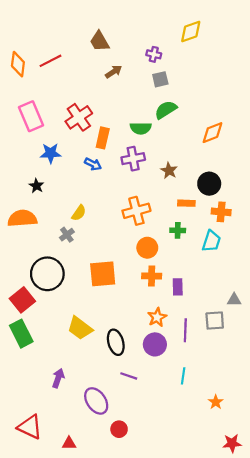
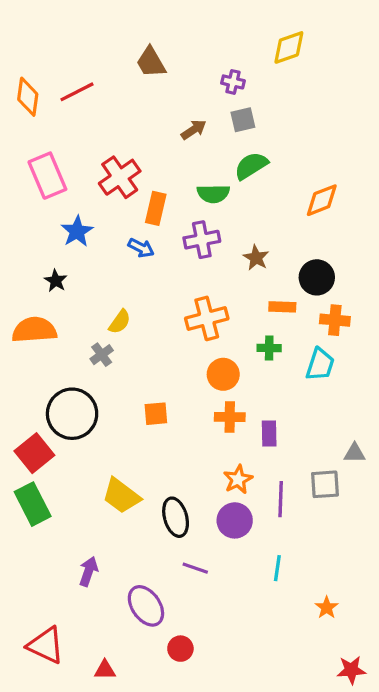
brown arrow: (114, 72) -> (194, 130), moved
blue star: (51, 153) -> (77, 231), turned -30
orange square: (103, 274) -> (156, 414), size x0.6

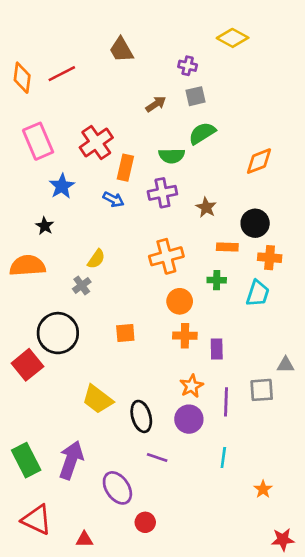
yellow diamond: (289, 47) -> (233, 38), turned 48
green rectangle: (33, 504) -> (26, 460), moved
purple arrow: (88, 571) -> (71, 460), size x1.6

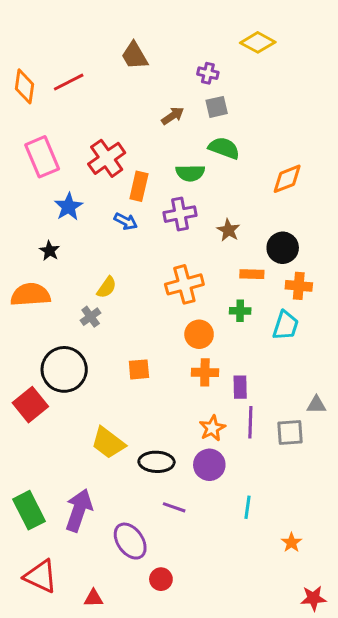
green semicircle: (202, 133) -> (224, 148), turned 52
purple line: (226, 402) -> (250, 422), moved
black ellipse: (141, 416) -> (157, 462), turned -72

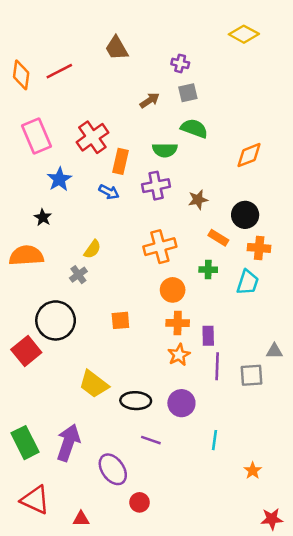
yellow diamond: (258, 42) -> (244, 34), moved
brown star: (228, 230) -> (198, 200), turned 30
orange rectangle: (252, 274) -> (218, 238), turned 30
orange star: (212, 428) -> (179, 355), moved

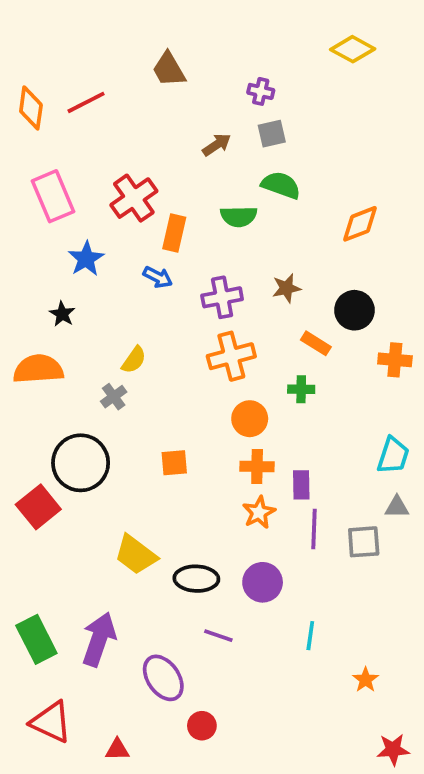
purple cross: (156, 186) -> (222, 297), moved
orange cross: (259, 248) -> (395, 360), moved
cyan trapezoid: (248, 282) -> (393, 455), moved

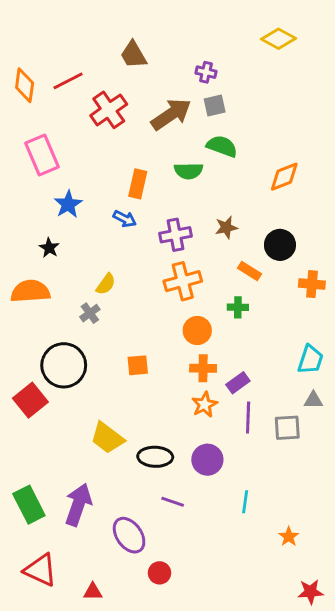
brown arrow: (217, 145) -> (171, 114), size x1.8
red cross: (134, 198) -> (109, 110), moved
purple rectangle: (301, 485) -> (238, 383), turned 55

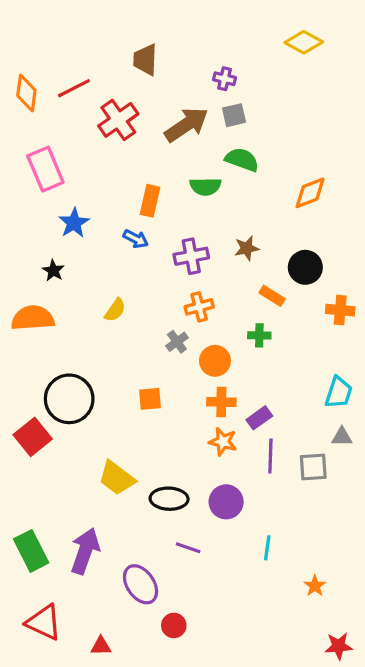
brown trapezoid: (133, 55) -> (145, 60), turned 32
orange cross: (183, 281) -> (199, 307), size x0.7
gray cross: (90, 313) -> (177, 342), moved
orange star: (205, 405) -> (223, 442), turned -30

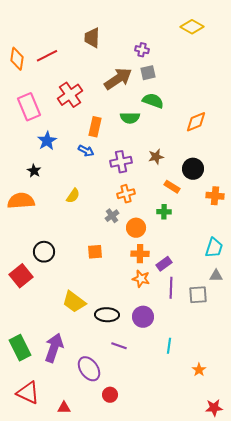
red cross: (118, 120) -> (70, 95), moved
black circle: (69, 399) -> (44, 252), size x0.7

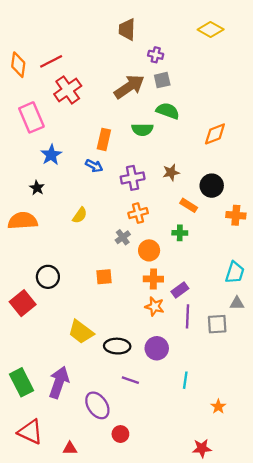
brown trapezoid: (92, 38) -> (127, 30), moved
red cross: (70, 95) -> (68, 90), moved
red star: (214, 408) -> (202, 448), moved

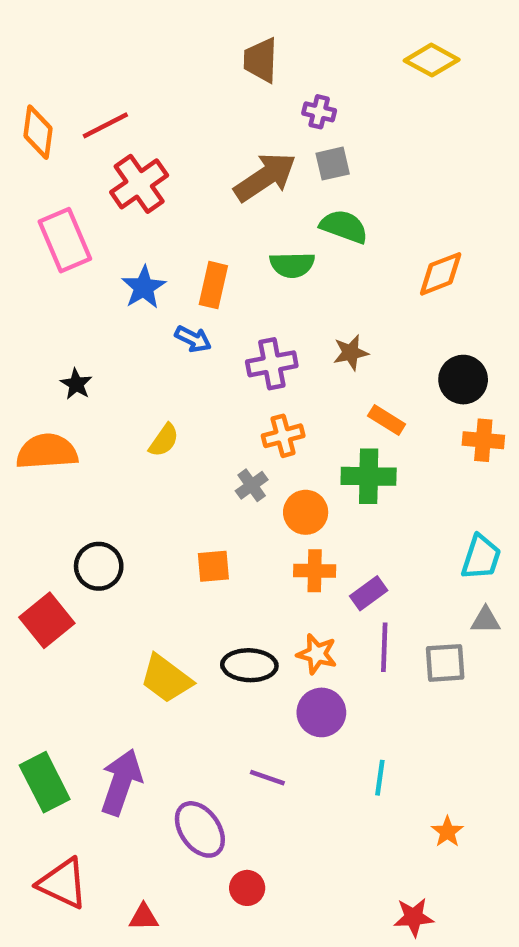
blue star: (51, 155) -> (144, 287), moved
black circle: (212, 186) -> (463, 380), moved
green cross: (180, 233) -> (369, 476), size x1.6
orange star: (155, 306) -> (317, 654), moved
black ellipse: (117, 346) -> (249, 665), moved

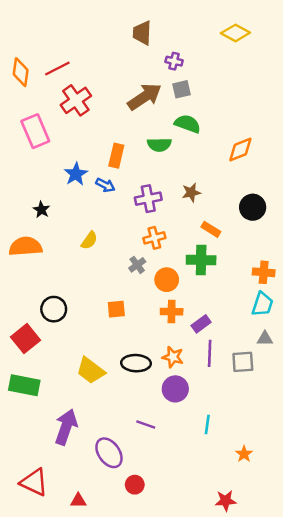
blue star: (144, 287) -> (76, 174), moved
orange cross: (483, 440) -> (264, 272), moved
green rectangle: (45, 782) -> (24, 385), moved, turned -52

